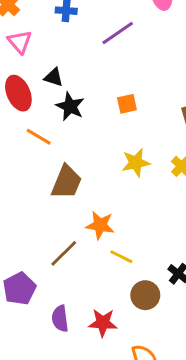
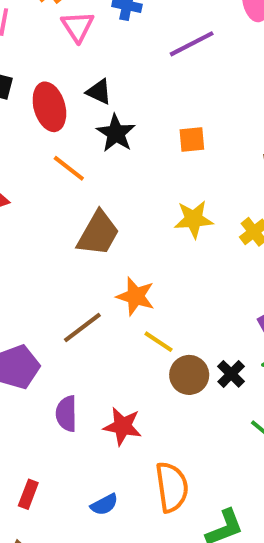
pink triangle: (20, 42) -> (78, 26), moved
brown circle: (145, 295) -> (189, 375), moved

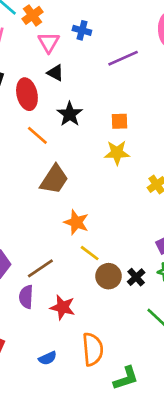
black triangle: (99, 92) -> (55, 73), moved
yellow star: (194, 219) -> (117, 153), moved
brown line: (82, 327) -> (40, 268), moved

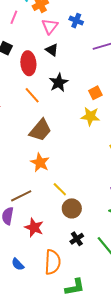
orange square: (119, 121) -> (95, 93), turned -32
orange star: (76, 222) -> (40, 163), moved
black cross: (136, 277) -> (77, 239), moved
blue semicircle: (48, 358) -> (18, 264), turned 64

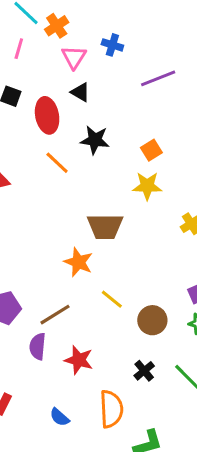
black star: (59, 83) -> (95, 140), turned -30
brown trapezoid: (40, 130) -> (105, 226), moved, turned 55
brown circle: (72, 208) -> (152, 320), moved

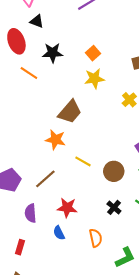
brown trapezoid: (105, 226) -> (70, 112), turned -40
purple semicircle: (38, 346) -> (31, 213), moved
orange semicircle: (111, 409) -> (96, 238), size x0.7
blue semicircle: (59, 417) -> (59, 233), moved, turned 32

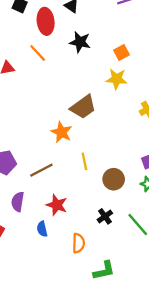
orange line: (29, 73) -> (38, 53), moved
yellow line: (83, 161) -> (84, 161), turned 35

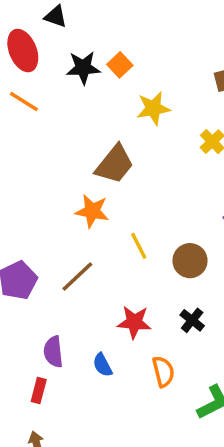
orange square: (121, 52) -> (120, 65), moved
purple semicircle: (18, 202) -> (53, 352), moved
red star: (57, 205) -> (134, 322), moved

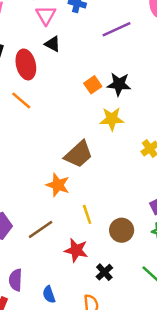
black star: (83, 68) -> (119, 84), moved
black cross: (192, 320) -> (104, 272), moved
red star: (134, 322) -> (76, 250), moved

